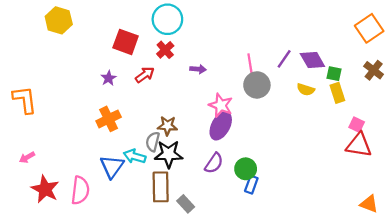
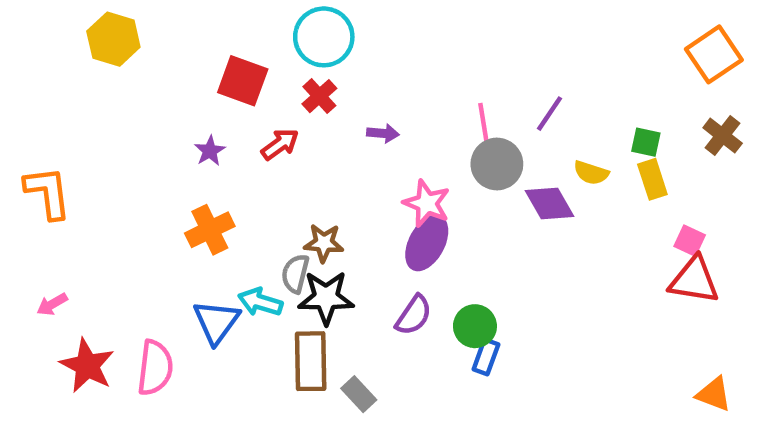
purple diamond: (312, 60) -> (549, 203), moved

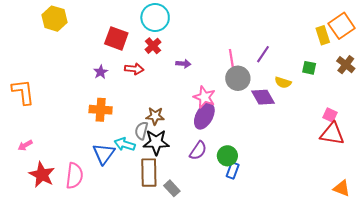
red arrow: (280, 144) -> (134, 69), turned 42
yellow rectangle: (652, 179) -> (323, 35), moved
orange cross: (210, 230) -> (101, 110), turned 30

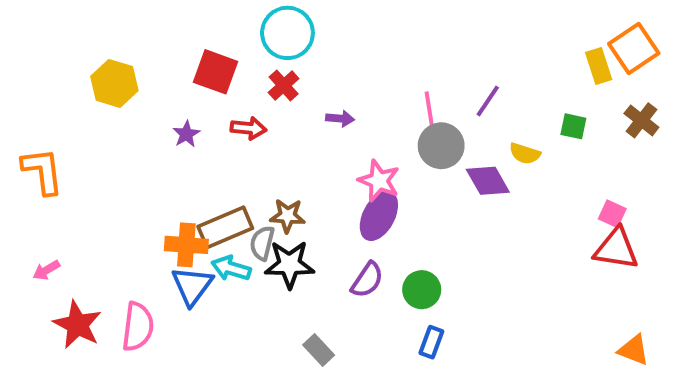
yellow hexagon: (54, 19) -> (114, 83), moved
orange cross: (101, 110) -> (186, 245), moved
blue rectangle: (233, 170) -> (431, 342), moved
brown rectangle: (149, 173) -> (225, 227), moved, turned 68

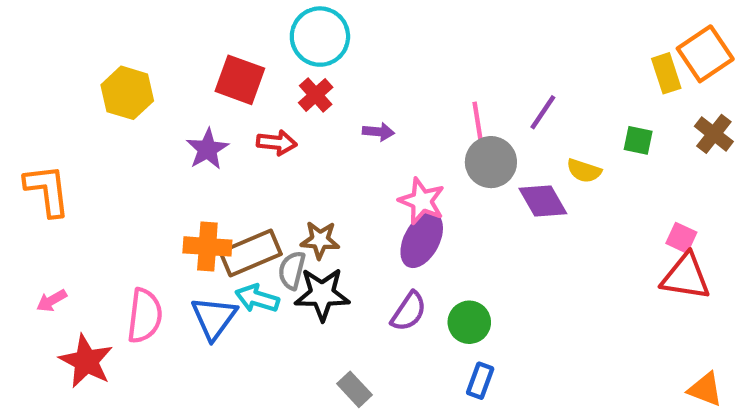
purple star: (186, 134) -> (207, 149), size x1.4
orange cross: (186, 245) -> (207, 246), moved
pink semicircle: (138, 327) -> (145, 316), moved

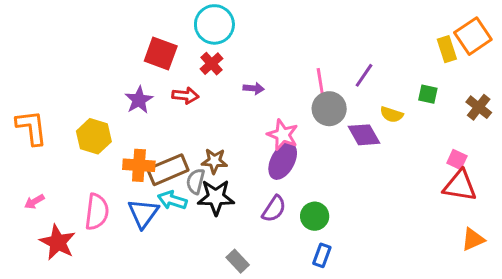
yellow hexagon: (127, 93) -> (94, 136), moved
brown cross: (714, 134) -> (479, 107), moved
orange triangle: (705, 389) -> (473, 239), moved, turned -45

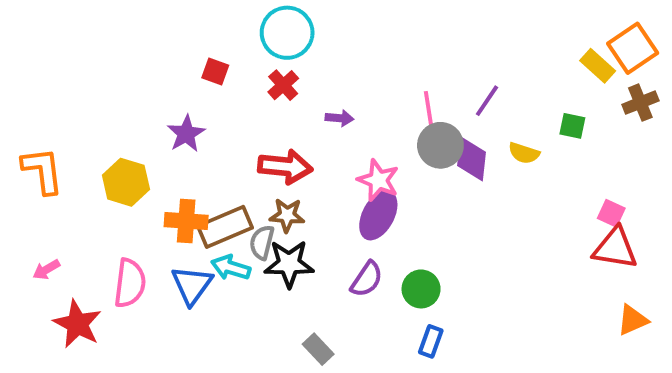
yellow rectangle: (447, 49) -> (598, 66), turned -30
red square: (161, 53) -> (215, 72), size x0.6
red arrow: (185, 96) -> (285, 167), moved, size x1.5
brown cross: (479, 107) -> (640, 103), moved, turned 30
purple diamond: (364, 135) -> (472, 159), moved, turned 36

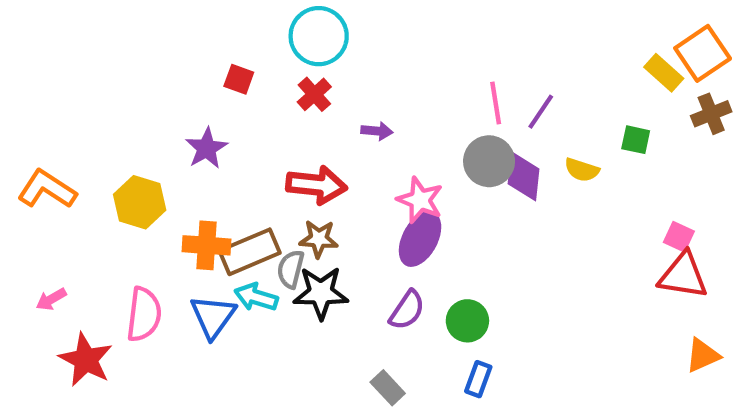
pink line: (429, 110) -> (496, 103), moved
orange L-shape: (42, 171) -> (47, 189), turned -50
gray rectangle: (318, 349) -> (388, 388), moved

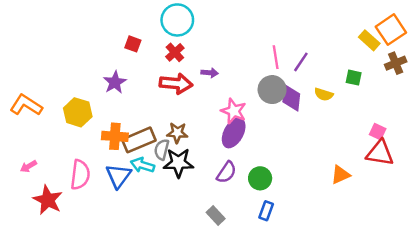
red arrow: (316, 185) -> (176, 84), moved
orange triangle: (703, 355) -> (340, 175), moved

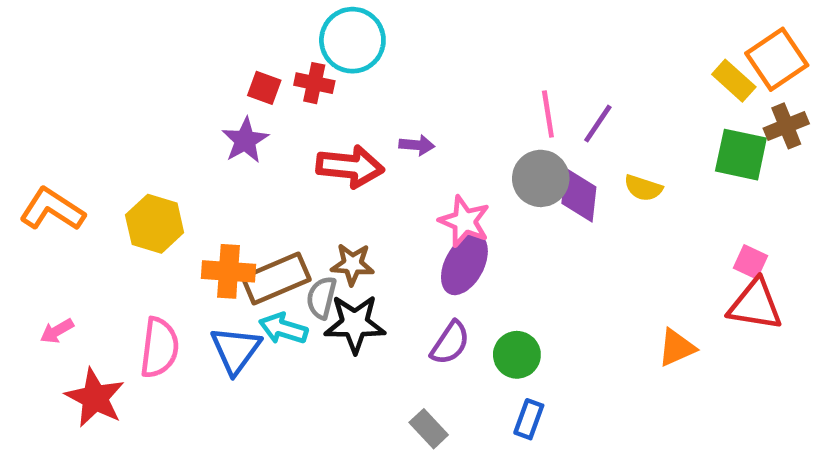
red cross: (175, 52) -> (314, 83), moved, turned -36
green square: (354, 78) -> (741, 155), moved, size x1.6
purple star: (115, 82) -> (245, 140), moved

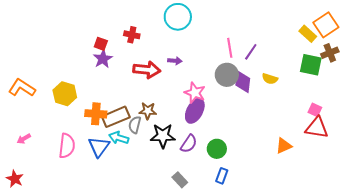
cyan circle: (352, 40) -> (178, 17), moved
red square: (264, 88) -> (101, 44), moved
black star: (355, 324) -> (163, 136), moved
red star: (95, 398) -> (15, 179), moved, size x0.7

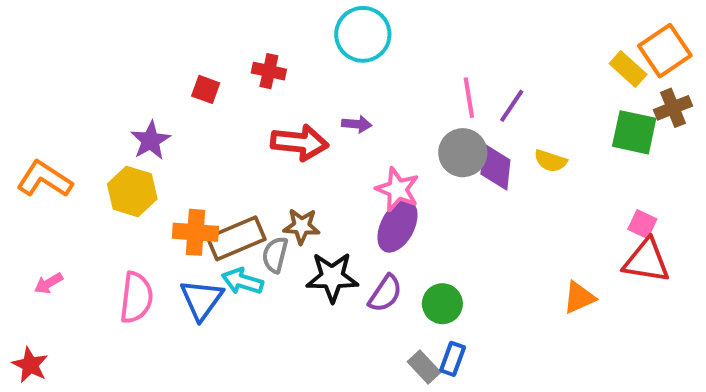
purple star: (103, 59) -> (151, 140), moved
gray rectangle: (180, 180) -> (424, 367), moved

